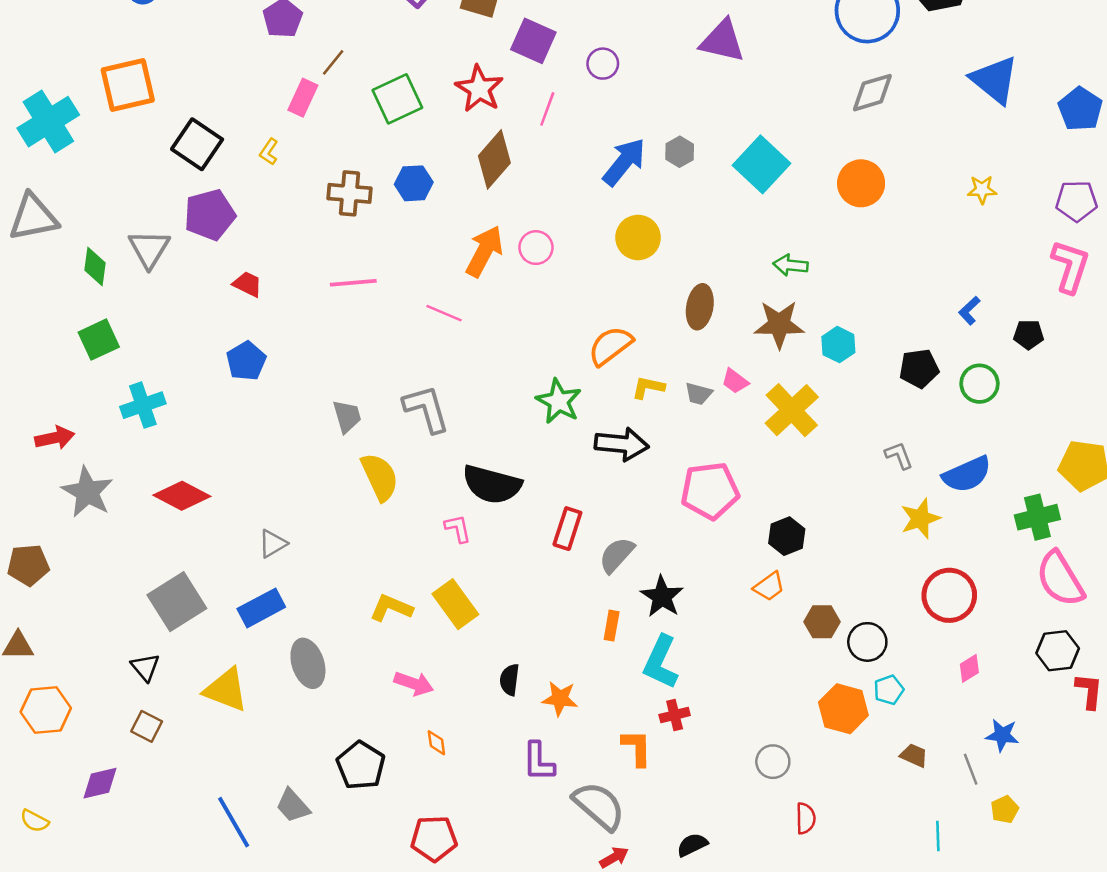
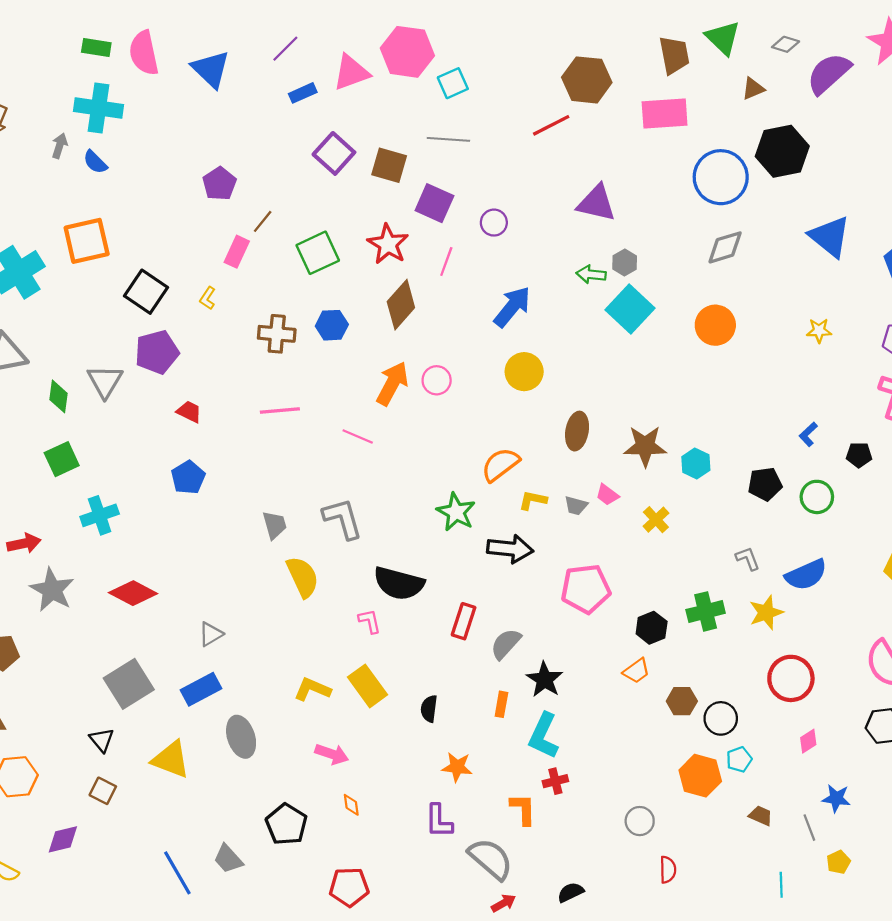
gray hexagon: (680, 152) -> (625, 263), moved
green arrow: (790, 265) -> (591, 274), moved
yellow cross: (792, 410) -> (656, 520), size x0.6
green cross: (1037, 517) -> (706, 611), moved
black semicircle: (510, 680) -> (429, 709), moved

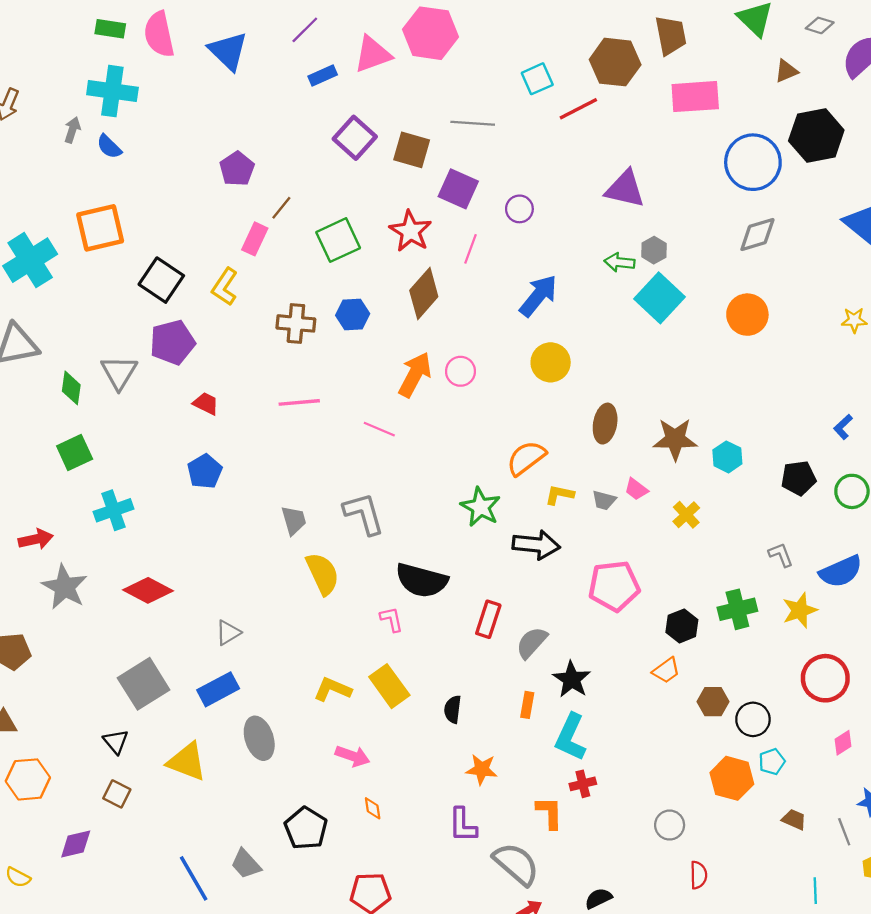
brown trapezoid: (674, 55) -> (671, 35), moved
cyan square: (453, 83) -> (537, 79), moved
yellow L-shape: (208, 298) -> (225, 287), size x1.6

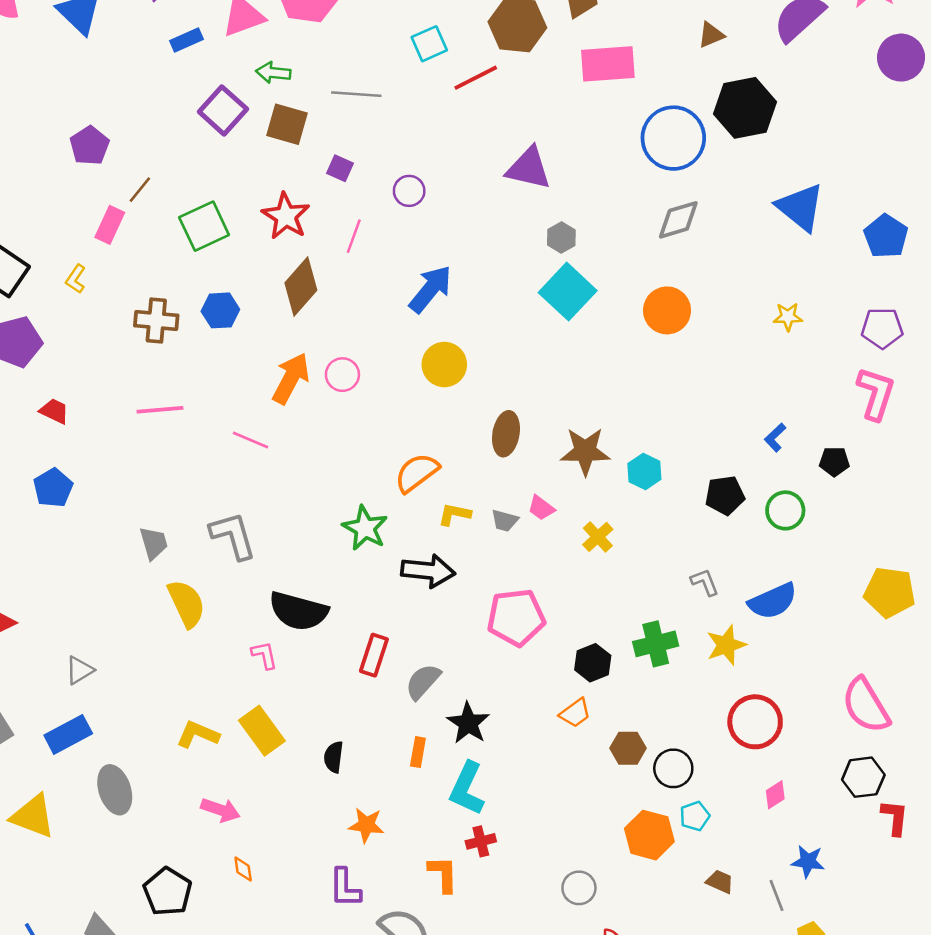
purple square: (458, 189) -> (340, 168), size x0.6
green arrow: (620, 262) -> (273, 73), moved
yellow L-shape: (225, 287) -> (76, 279), size x0.7

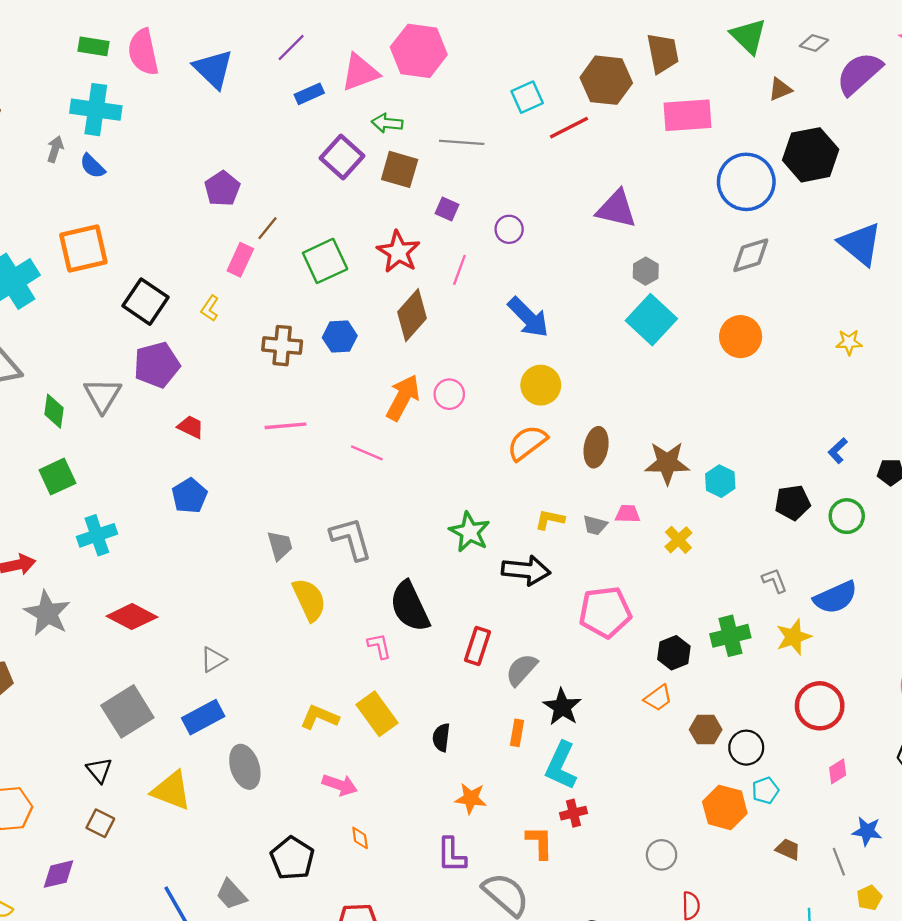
blue arrow: (430, 289) -> (528, 317), turned 96
orange semicircle: (417, 473) -> (527, 443), moved
pink trapezoid: (541, 508) -> (628, 514), turned 145
black semicircle: (298, 611) -> (410, 606), turned 50

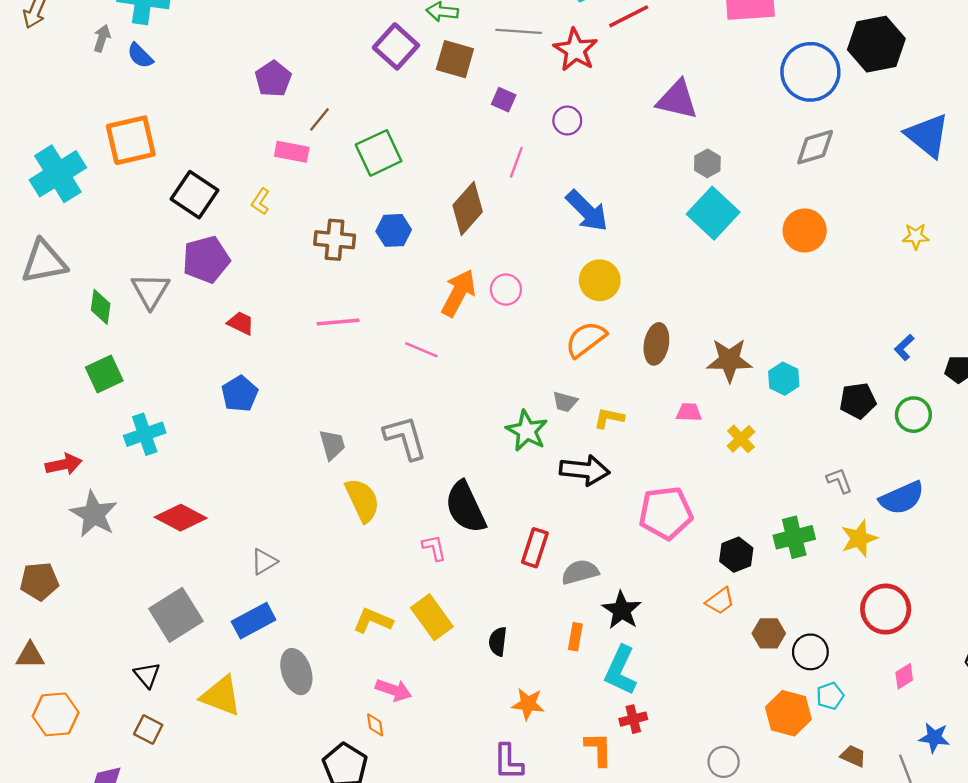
red star: (398, 252) -> (575, 50), moved
pink rectangle: (240, 260) -> (292, 152), turned 76
gray trapezoid: (595, 525) -> (565, 402), moved
gray semicircle: (522, 670) -> (580, 572), turned 33
orange diamond: (360, 838) -> (375, 725), moved

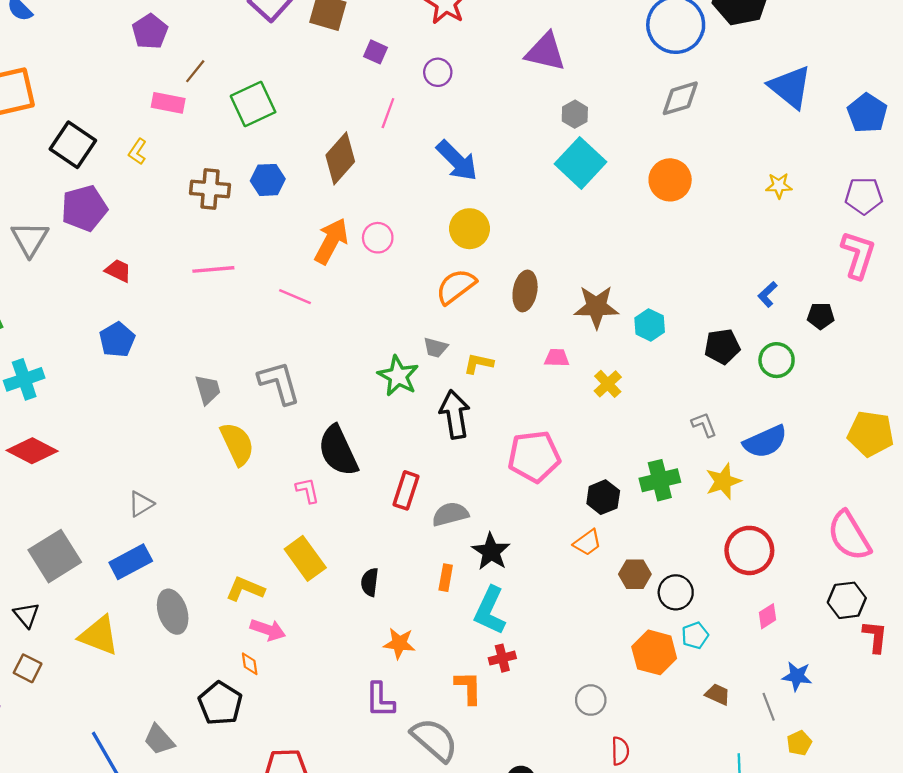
black arrow: (585, 470) -> (455, 414), turned -105
red diamond: (181, 518) -> (32, 451), moved
yellow L-shape: (373, 621) -> (245, 589), moved

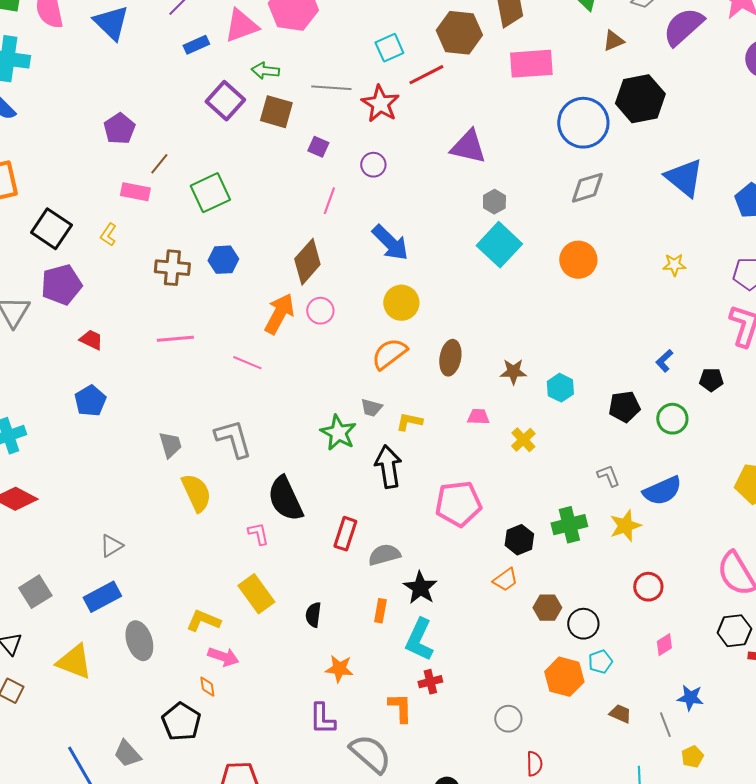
brown diamond: (340, 158) -> (307, 262), moved
brown star: (596, 307) -> (513, 372), size x0.7
red circle: (749, 550) -> (648, 587), size x0.7
gray square: (55, 556) -> (35, 592), size x0.7

